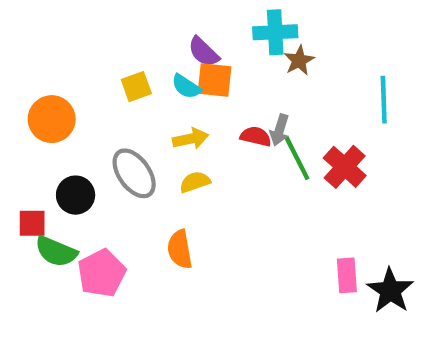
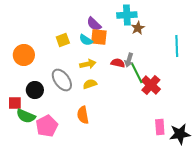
red cross: (345, 167) -> (151, 85), moved
black star: (390, 291) -> (180, 134), turned 30

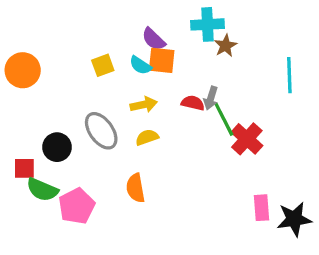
orange circle: (24, 55) -> (23, 70), moved

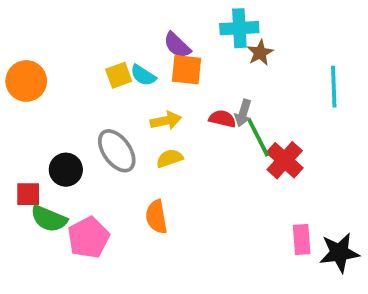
cyan semicircle: (140, 65) -> (143, 75), moved

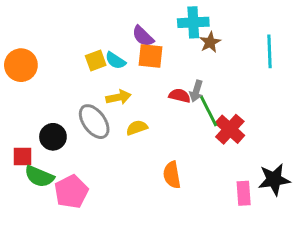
cyan line: (334, 87) -> (270, 51), moved
yellow arrow: (166, 121) -> (119, 97), moved
orange semicircle: (156, 217) -> (172, 175), moved
black star: (339, 253) -> (274, 179), moved

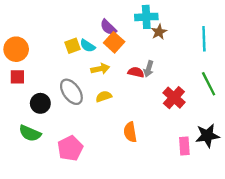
orange square: (151, 56) -> (114, 42), turned 36
yellow arrow: (119, 97) -> (100, 69), moved
green line: (209, 111) -> (209, 84), moved
red square: (22, 157) -> (17, 77), moved
pink pentagon: (71, 192) -> (70, 148), moved

